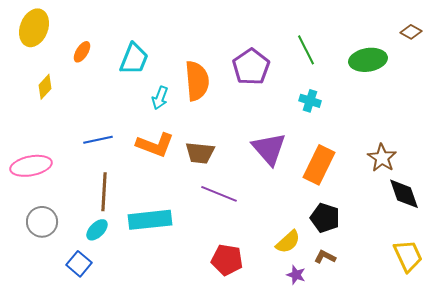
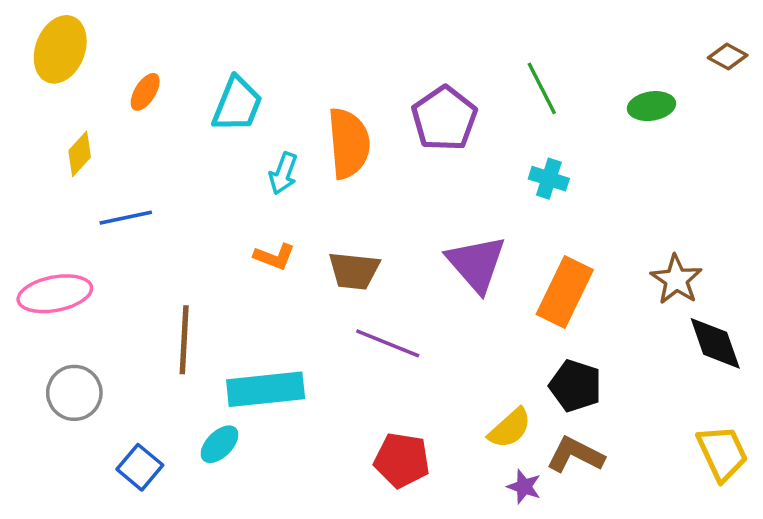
green ellipse: (368, 60) -> (651, 106), size x0.7
blue line: (98, 140) -> (126, 218), moved
orange L-shape: (155, 145) -> (274, 257), size x0.6
cyan ellipse: (97, 230) -> (220, 444), moved
brown L-shape: (325, 257) -> (575, 455), size x1.5

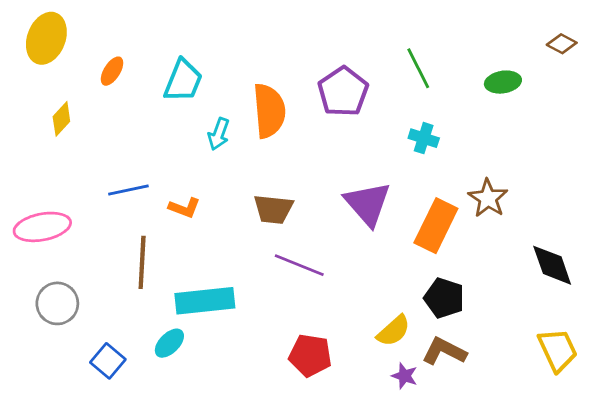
blue line: (126, 218) -> (128, 190), moved
orange L-shape: (274, 257) -> (184, 208), moved
brown star: (676, 280) -> (488, 198), moved

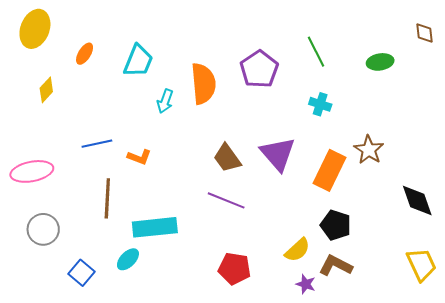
brown diamond: (562, 44) -> (425, 33), turned 55
brown trapezoid: (273, 209) -> (227, 158), moved, turned 48

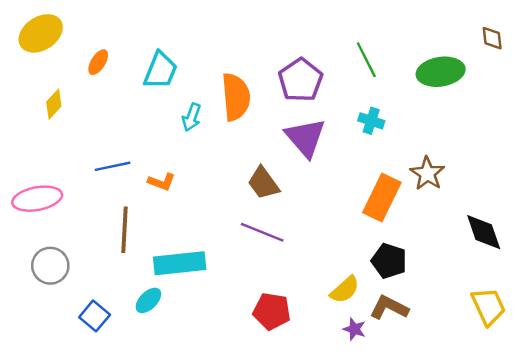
yellow ellipse: (35, 29) -> (41, 33), turned 36
green ellipse: (380, 62) -> (441, 72), size x1.5
purple triangle: (278, 154) -> (305, 138), moved

